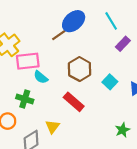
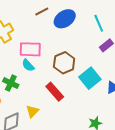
brown line: (59, 35) -> (42, 11), moved
pink rectangle: (28, 61) -> (30, 49), moved
cyan square: (110, 82) -> (90, 78), size x1.5

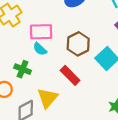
yellow triangle: (32, 111) -> (48, 98), size x1.5

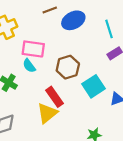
yellow triangle: (48, 98) -> (47, 113), moved

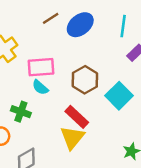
cyan line: (109, 29) -> (123, 26), turned 36

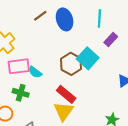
blue ellipse: (80, 25) -> (65, 19), turned -65
pink rectangle: (41, 67) -> (19, 66), moved
cyan square: (119, 96) -> (88, 58), moved

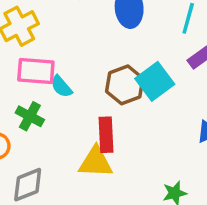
red rectangle: (66, 94) -> (106, 135), turned 36
yellow triangle: (64, 111) -> (96, 162), turned 45

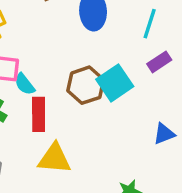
red rectangle: (106, 135) -> (39, 114), moved

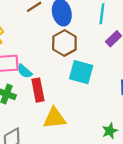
cyan square: (115, 83) -> (81, 72), moved, turned -30
brown hexagon: (86, 85) -> (64, 43), moved

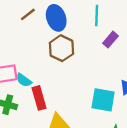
cyan square: (81, 72) -> (103, 100), moved

